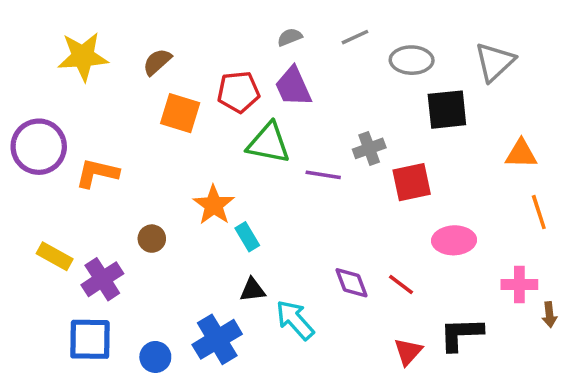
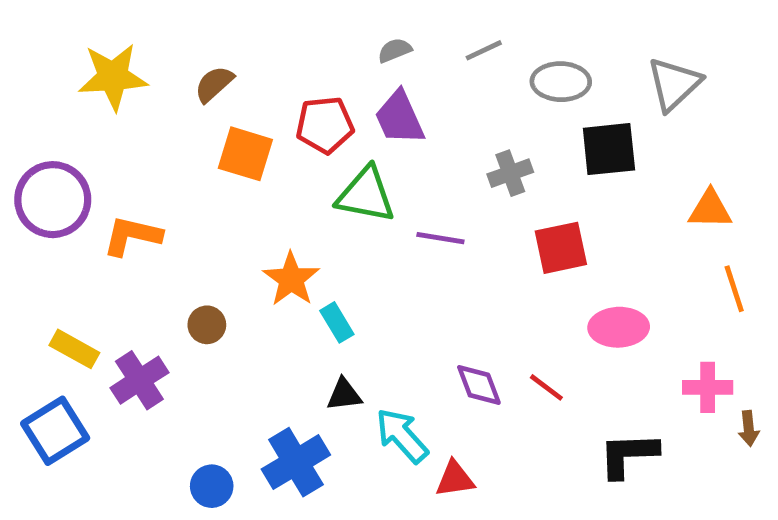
gray cross: (369, 148) -> (510, 173), moved
blue square: (90, 339) -> (55, 431), moved, turned -33
red triangle: (408, 352) -> (455, 479), moved, turned 40

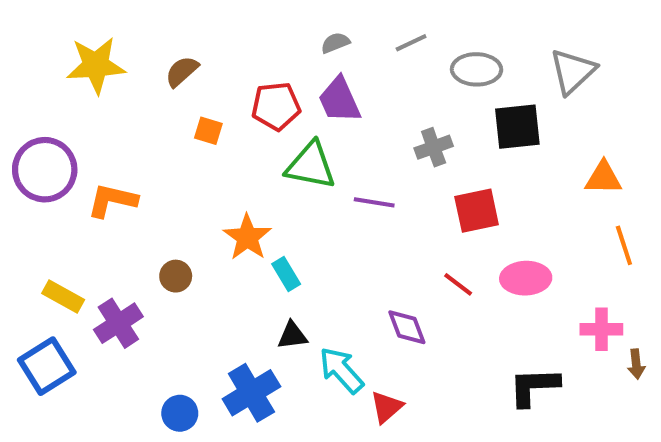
orange square: (245, 154) -> (208, 131), size x0.6
red line: (546, 387) -> (458, 284), moved
red triangle: (455, 479) -> (386, 407), turned -33

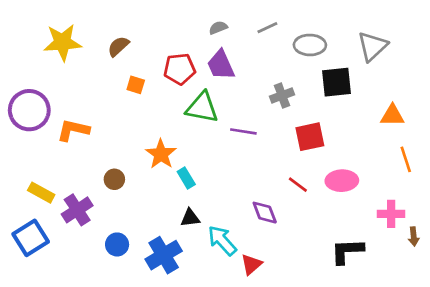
blue circle: (180, 413) -> (117, 244), moved

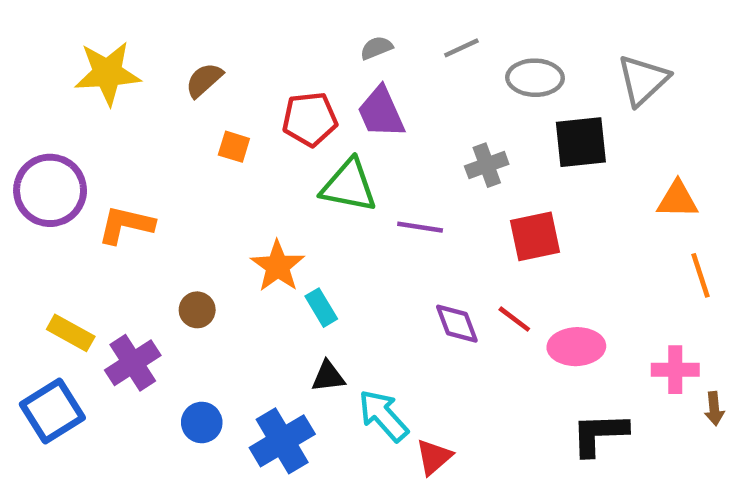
pink ellipse: (342, 181) -> (576, 347), moved
purple diamond: (265, 213) -> (457, 324), moved

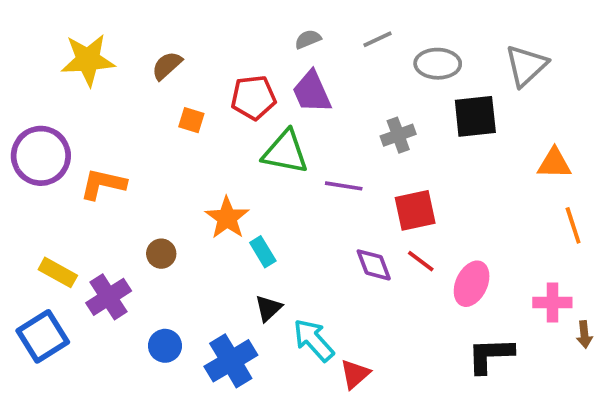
red square: (535, 236) -> (415, 210), moved
pink ellipse: (576, 347) -> (472, 284), turned -63
black triangle: (328, 377) -> (268, 308), turned -36

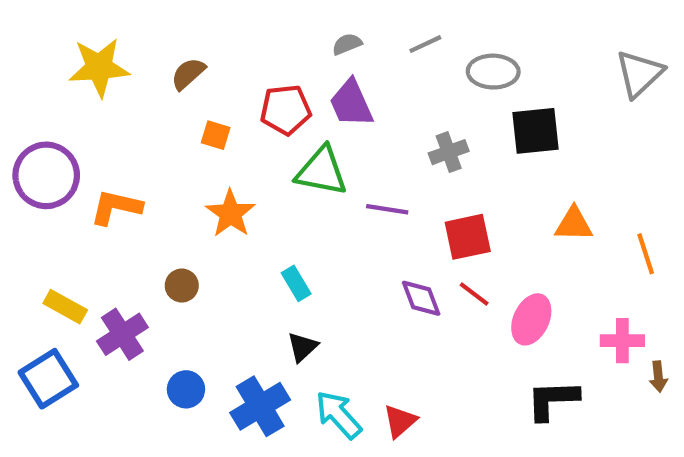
gray triangle: (526, 66) -> (639, 74), moved
orange triangle: (554, 163) -> (574, 224), moved
orange star: (227, 218) -> (230, 214), moved
cyan arrow: (314, 340) -> (339, 415), moved

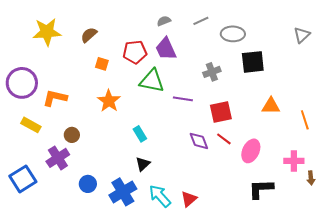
gray triangle: (639, 74) -> (302, 35), size x0.7
brown circle: (182, 286) -> (72, 135), moved
yellow rectangle: (65, 307) -> (31, 125), moved

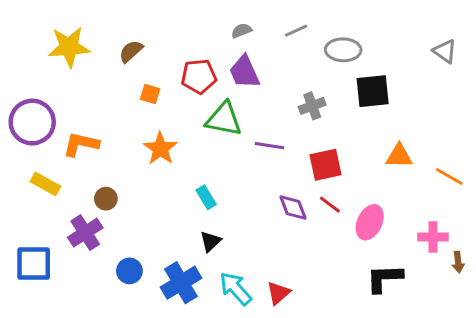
gray triangle: (302, 35) -> (445, 51), turned -42
orange line: (305, 120) -> (449, 177), turned -42
blue square: (23, 179) -> (34, 264), turned 32

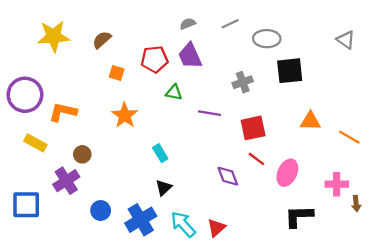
green triangle: (224, 119) -> (174, 92), size x0.6
purple diamond: (293, 208) -> (228, 176), moved

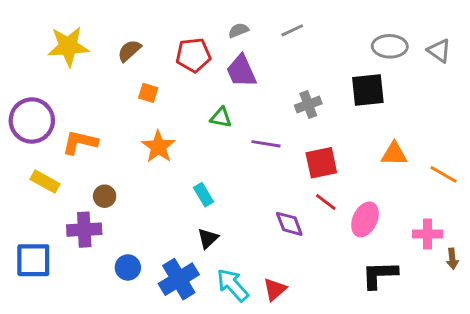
gray ellipse: (267, 39) -> (390, 46), moved
red pentagon: (154, 59) -> (193, 55), moved
purple cross: (66, 181) -> (84, 230), turned 30

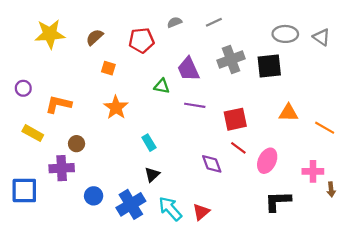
purple trapezoid: (241, 71) -> (188, 69), moved
gray cross: (308, 105) -> (231, 60), moved, size x1.4
purple circle: (32, 121) -> (23, 88), size x0.5

